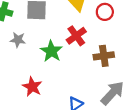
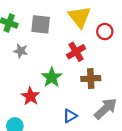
green star: (51, 51) -> (52, 77), moved
brown cross: (104, 56) -> (91, 79), moved

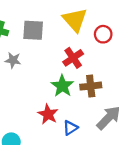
green star: (52, 77) -> (62, 86), moved
red star: (30, 96) -> (48, 114), moved

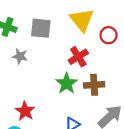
red star: (48, 114) -> (25, 111), moved

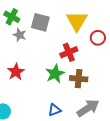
gray star: (20, 56) -> (20, 35), moved
red star: (25, 111) -> (16, 72), moved

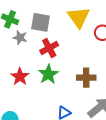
red cross: (69, 52) -> (49, 48), moved
green star: (55, 74) -> (48, 74), moved

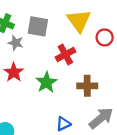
red cross: (49, 48) -> (65, 54), moved
red star: (20, 77) -> (14, 72), moved

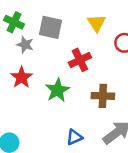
yellow triangle: (79, 21) -> (97, 23), size x0.7

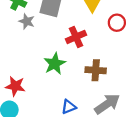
red star: (21, 77) -> (15, 86), moved, turned -30

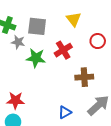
red circle: (117, 23) -> (98, 41), moved
green star: (55, 64) -> (36, 58), moved, turned -30

